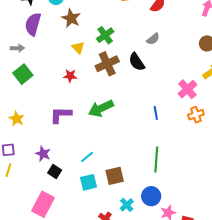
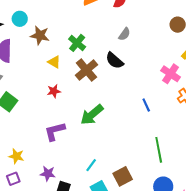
yellow star: (17, 119) -> (16, 156), moved

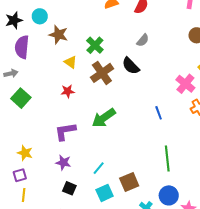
purple star: (48, 174) -> (63, 162), moved

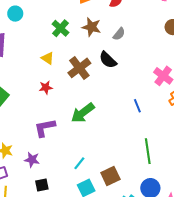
brown star: (58, 35) -> (91, 27), moved
green cross: (95, 45) -> (60, 28), moved
purple star: (63, 162) -> (32, 160), moved
black square: (69, 188) -> (42, 185), moved, turned -32

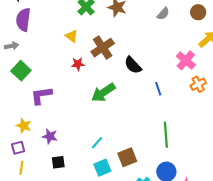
gray semicircle: (119, 34) -> (163, 14), moved
black semicircle: (108, 60) -> (133, 65), moved
red star: (46, 87) -> (78, 64), moved
purple L-shape: (45, 128) -> (41, 95), moved

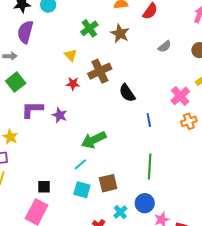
green arrow: (103, 93) -> (94, 140), moved
purple star: (50, 136) -> (60, 115), moved
black square: (58, 162) -> (44, 187), moved
cyan square: (102, 168) -> (82, 190), turned 30

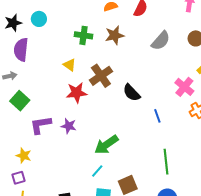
green cross: (89, 28) -> (84, 35), turned -36
brown star: (120, 33) -> (115, 35), turned -30
gray semicircle: (165, 46) -> (161, 41), size x1.5
red star: (73, 84) -> (77, 93), size x1.5

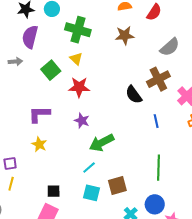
green cross: (84, 35) -> (78, 30), moved, size x1.4
brown cross: (101, 76) -> (158, 79), moved
green square: (20, 101) -> (51, 70), moved
purple star: (69, 126) -> (82, 121), moved
yellow star: (24, 156) -> (39, 144), moved

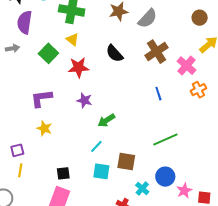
gray semicircle: (170, 47) -> (148, 19), moved
black semicircle: (134, 95) -> (114, 53), moved
green arrow: (102, 143) -> (106, 120), size x0.7
green line: (158, 168) -> (165, 140), turned 70
brown square: (117, 185) -> (126, 161), turned 30

